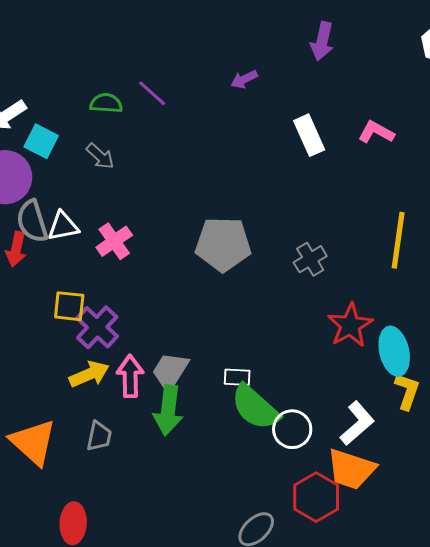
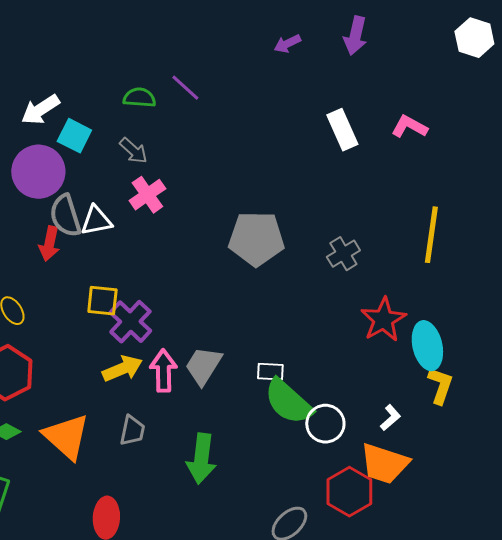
purple arrow: (244, 79) -> (287, 44), moved
pink cross: (114, 241) -> (147, 195), moved
green arrow: (168, 410) -> (201, 459), moved
white L-shape: (357, 423) -> (390, 418), size x0.6

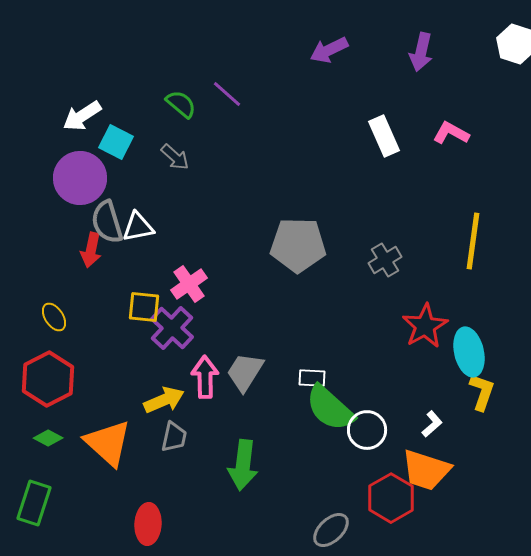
purple arrow: (355, 36) -> (421, 52), moved
purple arrow: (287, 44) -> (329, 50), size x1.4
green semicircle: (139, 98) -> (181, 104), turned 36
pink cross: (147, 195) -> (189, 284), moved
yellow arrow: (122, 369) -> (164, 400), moved

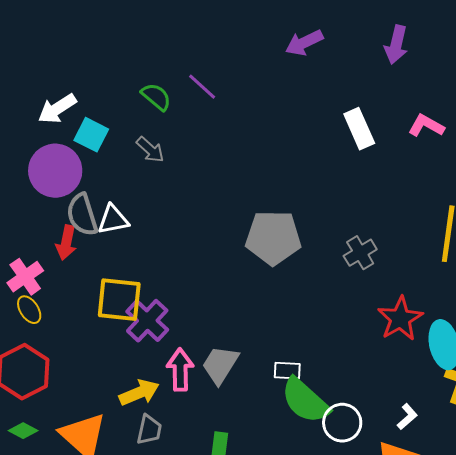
pink cross: (189, 284) -> (25, 277), moved
yellow square: (144, 307) -> (119, 300), size x1.4

